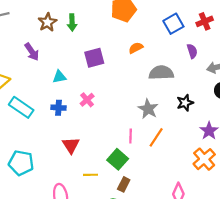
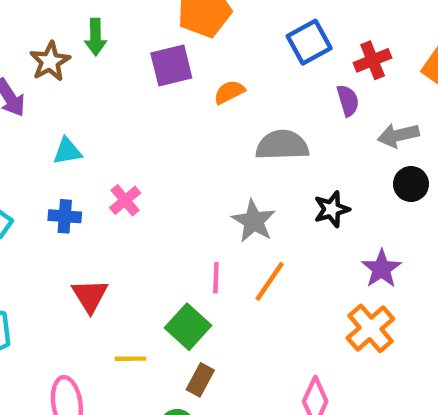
red cross: (205, 21) -> (373, 60), moved
brown star: (47, 22) -> (50, 61), moved
purple square: (94, 58) -> (171, 66), moved

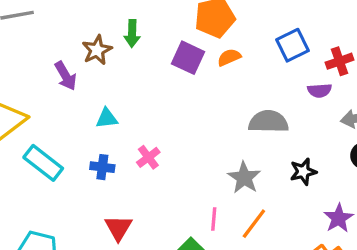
purple square: (171, 66) -> (188, 58), turned 36
orange semicircle: (229, 92) -> (229, 57), moved
purple semicircle: (348, 100) -> (319, 90), turned 100

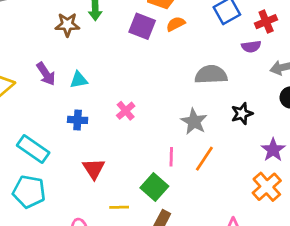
brown star: (97, 50) -> (67, 25), turned 30
purple arrow: (66, 76) -> (46, 74), moved
pink cross: (148, 157) -> (126, 111), moved
cyan rectangle: (43, 163) -> (33, 149), moved

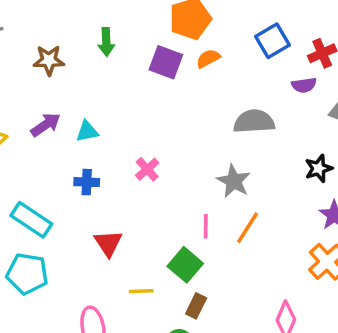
brown star: (67, 25) -> (49, 60), moved
purple arrow: (46, 74) -> (46, 125), turned -90
black star: (242, 114) -> (319, 168), moved

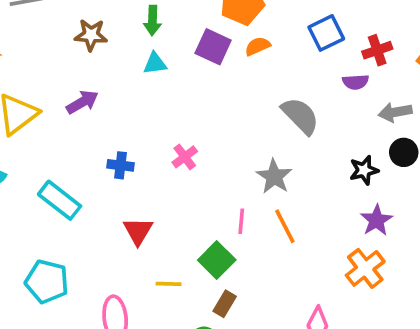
gray semicircle: (254, 121) -> (300, 116), turned 45
cyan triangle: (87, 131) -> (155, 63), moved
orange line: (248, 228) -> (285, 226), turned -64
cyan pentagon: (27, 274) -> (47, 281), moved

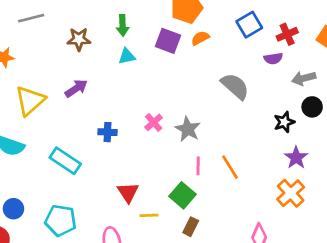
gray star: (274, 176) -> (188, 129), moved
red triangle: (138, 231) -> (128, 192), moved

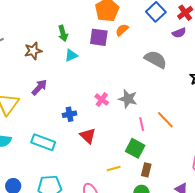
red triangle: (128, 192) -> (88, 136), moved

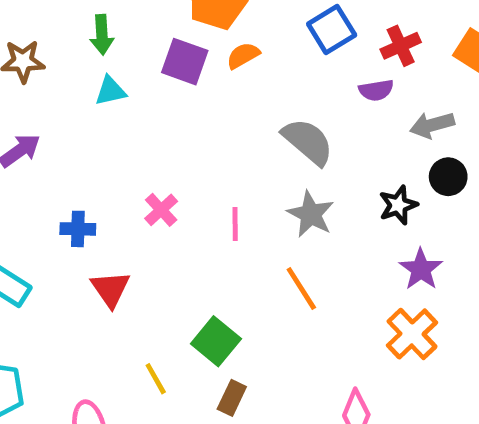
gray star: (128, 99) -> (311, 214), moved
pink line: (142, 124) -> (235, 224), moved
yellow line: (114, 169) -> (156, 379), turned 64

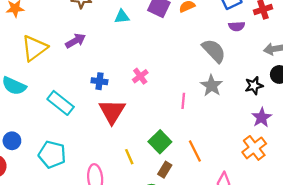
purple semicircle: (376, 90) -> (237, 26), moved
pink line: (235, 224) -> (183, 101), moved
red triangle: (110, 289) -> (112, 111), size x1.4
orange line: (301, 289) -> (195, 151), moved

